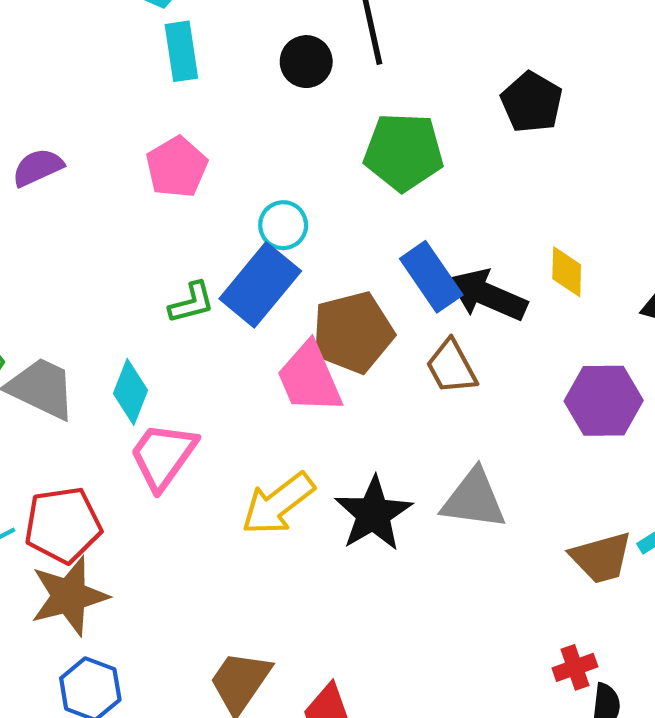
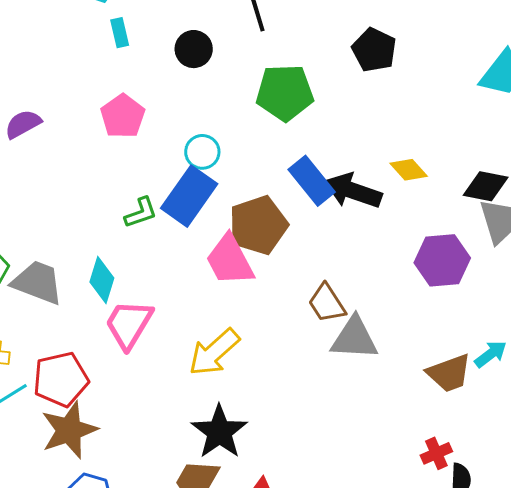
cyan rectangle: (181, 51) -> (120, 33), size x0.7
black circle: (306, 62) -> (194, 49), moved
yellow diamond: (567, 272) -> (409, 170), turned -39
brown trapezoid: (451, 367) -> (327, 303), moved
black star: (373, 514) -> (219, 432), moved

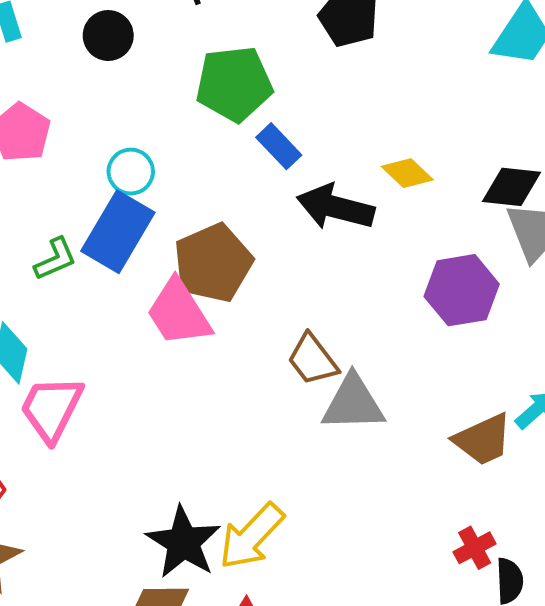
blue rectangle: (312, 181) -> (279, 146), moved, size x0.7
yellow arrow: (214, 352) -> (251, 536), moved

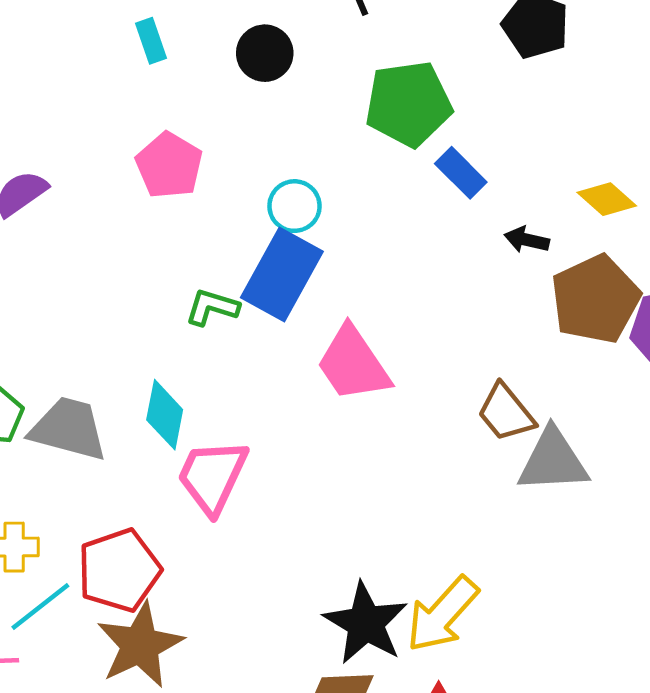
black arrow: (335, 207) -> (527, 240), size x0.5
green L-shape: (55, 259) -> (212, 307), turned -138
brown pentagon: (213, 263) -> (595, 299), moved

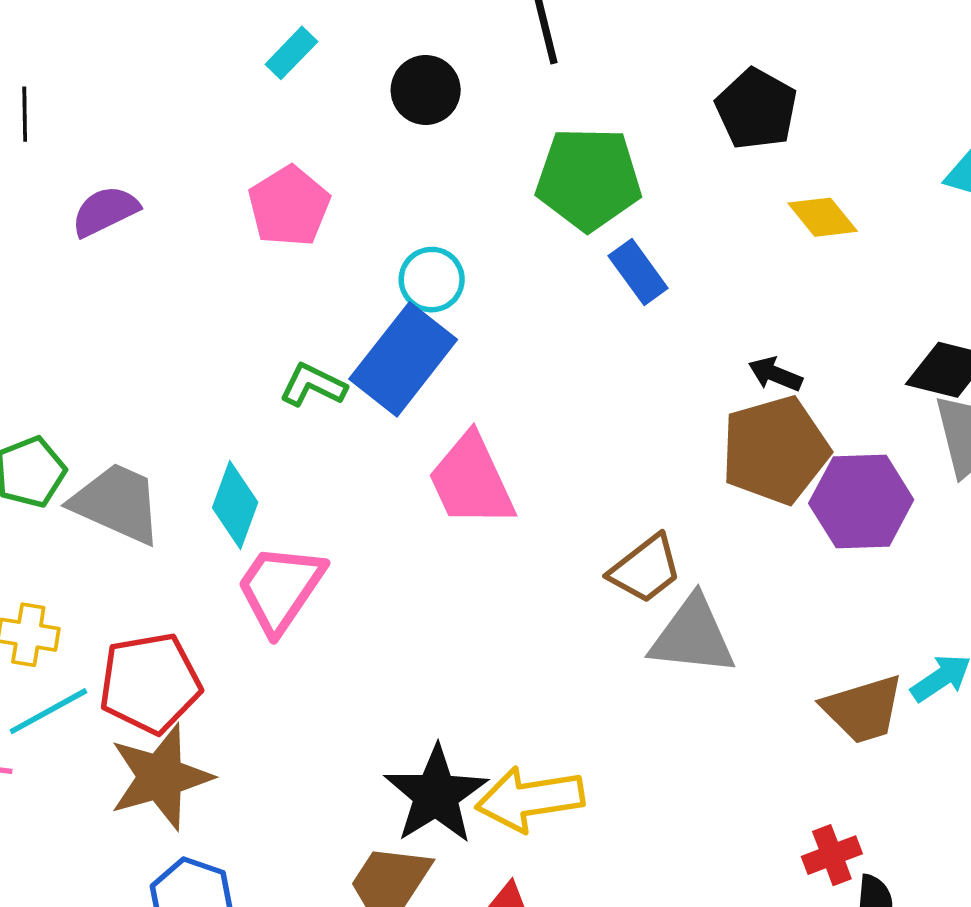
cyan rectangle: (151, 41) -> (291, 53), turned 54
yellow diamond: (607, 199) -> (823, 217), moved
black arrow: (527, 240) -> (775, 374), moved
brown trapezoid: (506, 413) -> (645, 569), turned -98
yellow arrow: (442, 614) -> (530, 799), turned 30

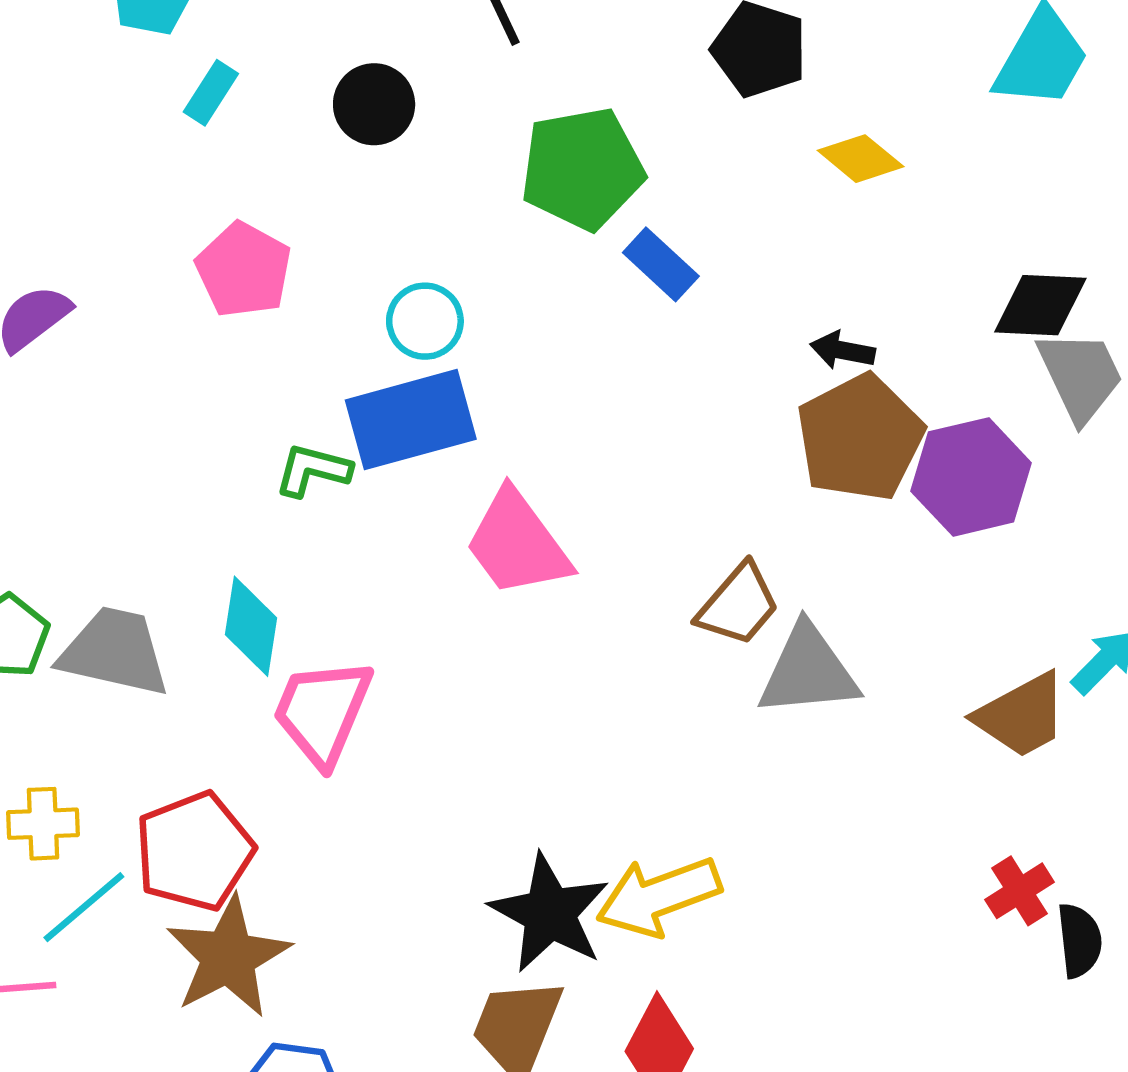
blue rectangle: (403, 359) -> (411, 420), turned 48

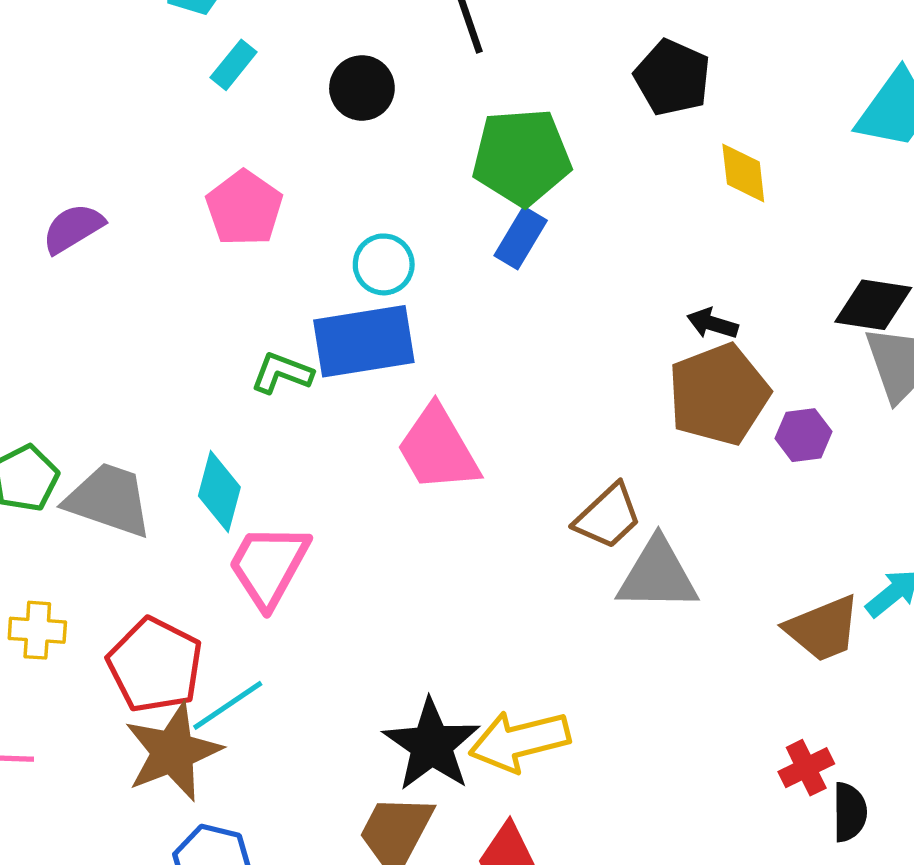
yellow diamond: (861, 159) -> (743, 173), turned 38
blue rectangle: (661, 264) -> (521, 238), moved, turned 72
purple hexagon: (971, 477) -> (803, 435), size x0.6
red pentagon: (194, 851) -> (155, 665), turned -30
cyan line: (84, 907) -> (228, 705), moved

